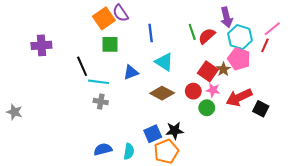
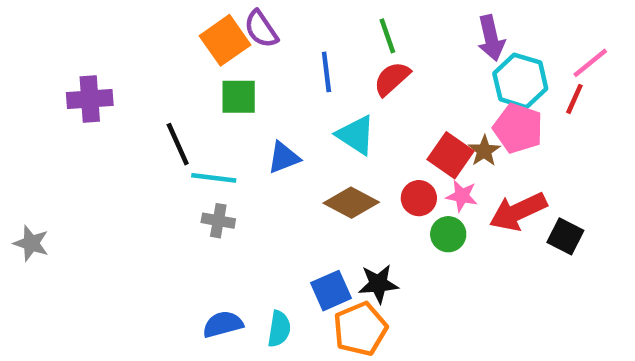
green line: (192, 32) -> (387, 36), moved
red semicircle: (207, 36) -> (392, 79), moved

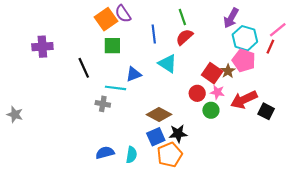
purple arrow: (491, 38) -> (231, 18), turned 42
cyan line: (214, 178) -> (116, 88), moved
brown diamond: (351, 203) -> (159, 114), moved

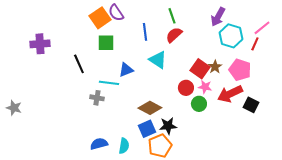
pink pentagon: (244, 60) -> (240, 70), moved

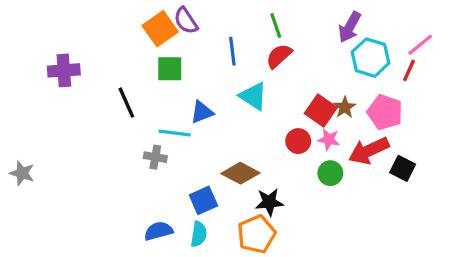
green circle: (199, 104) -> (330, 173), moved
blue square: (147, 129) -> (203, 200), moved

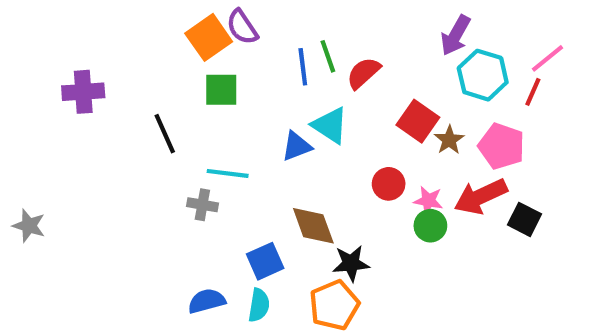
green line: (276, 25) -> (328, 56), moved
red square: (321, 111) -> (418, 121), moved
blue triangle: (202, 112) -> (297, 146), moved
pink star: (329, 139) -> (428, 201), moved
brown diamond: (240, 173) -> (313, 226), turned 42

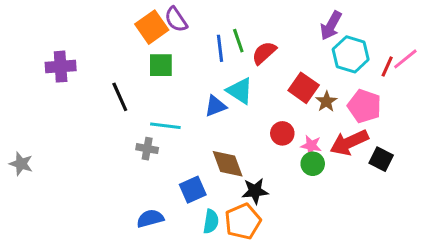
pink line: (548, 58) -> (405, 59), moved
cyan semicircle: (259, 305) -> (211, 221), moved

